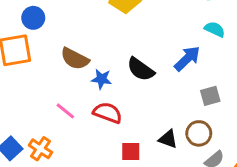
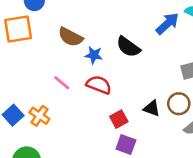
blue arrow: (187, 59) -> (167, 24), moved
red square: (131, 152) -> (119, 119), turned -30

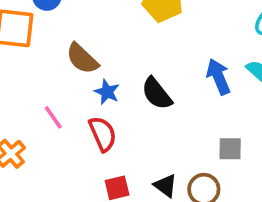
blue arrow: (167, 24) -> (218, 77), turned -85
red semicircle: (99, 85) -> (103, 134), turned 30

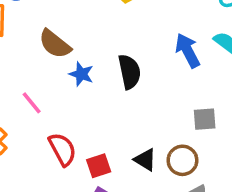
black semicircle: (157, 94) -> (129, 72), turned -148
red semicircle: (103, 134) -> (62, 149), moved

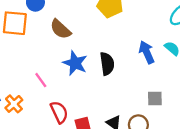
brown semicircle: (55, 44) -> (60, 29), moved
blue star: (81, 74) -> (75, 63), size x1.5

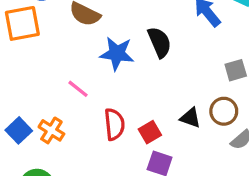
red semicircle: (59, 112) -> (114, 124), turned 35

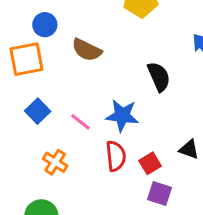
blue star: (117, 54) -> (122, 115), moved
blue square: (19, 130) -> (38, 111), moved

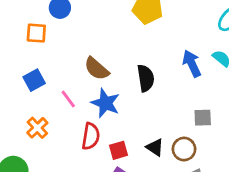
brown semicircle: (87, 50) -> (97, 69), moved
orange square: (26, 59) -> (36, 33), size x0.7

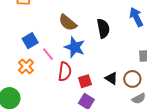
blue square: (34, 80) -> (30, 41), moved
pink line: (68, 99) -> (48, 54), moved

